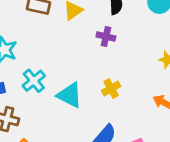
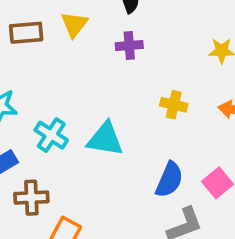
yellow cross: (111, 89) -> (174, 105), moved, turned -30

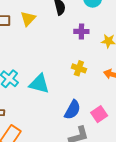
purple cross: (129, 46) -> (81, 31), moved

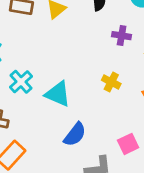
blue semicircle: (73, 110) -> (75, 134), moved

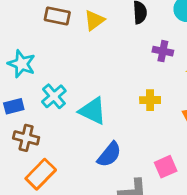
yellow cross: (111, 82) -> (150, 100), turned -30

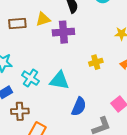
yellow triangle: (94, 20) -> (43, 19), turned 35
purple cross: (163, 51) -> (63, 32), moved, size x1.5

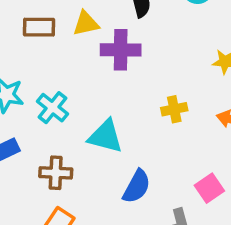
cyan cross: (31, 78) -> (52, 108), moved
brown cross: (20, 111) -> (56, 173), moved

